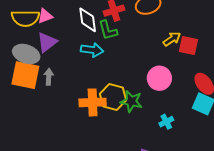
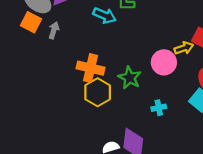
yellow arrow: (172, 39) -> (184, 48), moved
orange square: (25, 75) -> (31, 22), size x0.7
yellow hexagon: (113, 97) -> (98, 92), moved

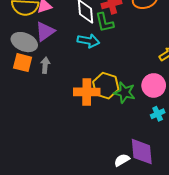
pink circle: (164, 62) -> (154, 85), moved
yellow hexagon: (98, 92) -> (106, 86), moved

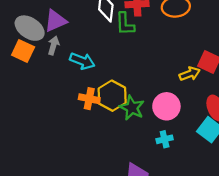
cyan arrow: (88, 41) -> (82, 61), moved
gray arrow: (45, 65) -> (53, 45), moved
orange cross: (87, 92) -> (89, 99), size x0.7

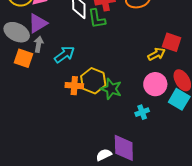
orange square: (23, 51) -> (23, 58), moved
cyan arrow: (82, 61) -> (64, 54), turned -50
pink circle: (166, 106) -> (155, 84), moved

